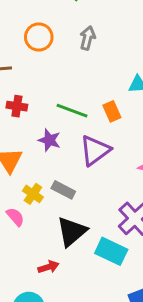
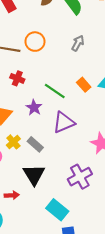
orange circle: (39, 37) -> (35, 42), moved
orange rectangle: (112, 111) -> (84, 85), moved, turned -32
black triangle: (72, 232) -> (34, 175), turned -35
cyan rectangle: (111, 251) -> (57, 210), moved

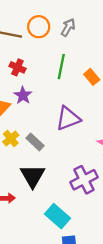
gray arrow: (78, 43) -> (68, 27), moved
green line: (55, 91) -> (61, 67), moved, turned 65
purple star: (34, 108) -> (23, 95), moved

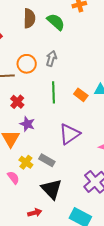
red cross: (17, 67) -> (17, 102), turned 32

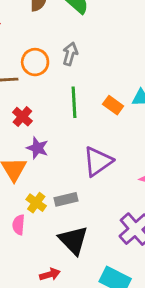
gray rectangle: (47, 160) -> (66, 199), turned -42
pink semicircle: (13, 178) -> (19, 225), turned -136

